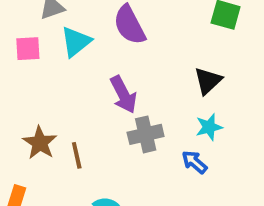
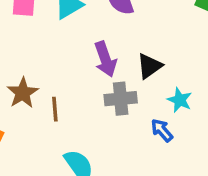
black triangle: (208, 81) -> (149, 66), moved
cyan star: (209, 127) -> (180, 100), turned 30

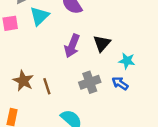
purple arrow: (105, 59) -> (72, 46), turned 55
gray cross: (121, 99) -> (90, 82), moved

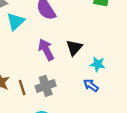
purple arrow: (72, 46) -> (46, 50), turned 130
gray cross: (90, 82) -> (46, 86), moved

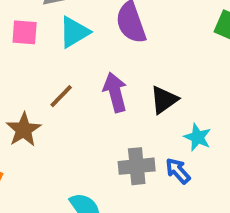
gray cross: (46, 86) -> (137, 166), moved
brown line: (22, 88) -> (61, 96), moved, turned 49

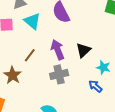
cyan triangle: (74, 32) -> (32, 21), turned -42
gray cross: (137, 166) -> (59, 74), moved

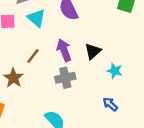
blue arrow: (95, 86) -> (110, 104), moved

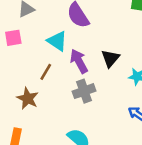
cyan triangle: (36, 18) -> (57, 41), moved

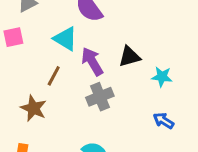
black triangle: (110, 58) -> (129, 57), turned 36

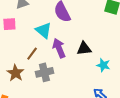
gray cross: (100, 97) -> (44, 72), moved

